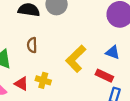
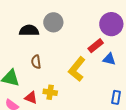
red rectangle: (104, 76) -> (96, 46), moved, turned -56

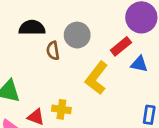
gray circle: (53, 22) -> (77, 35), moved
brown semicircle: (36, 62) -> (53, 51), moved

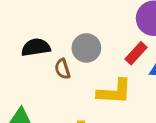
yellow L-shape: (96, 78) -> (114, 92), turned -116

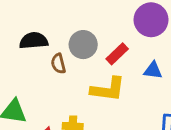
red rectangle: (136, 53) -> (117, 54), moved

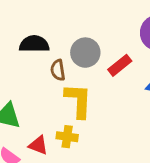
yellow L-shape: (108, 89) -> (78, 101), moved, turned -99

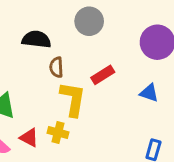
gray circle: (85, 53) -> (89, 21), moved
red rectangle: (120, 65) -> (103, 75), moved

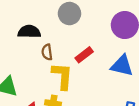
blue triangle: (149, 93) -> (122, 66), size x1.5

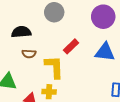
brown semicircle: (47, 52) -> (29, 54), moved, turned -72

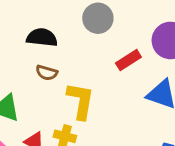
red rectangle: (71, 46) -> (128, 60), moved

